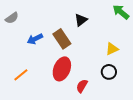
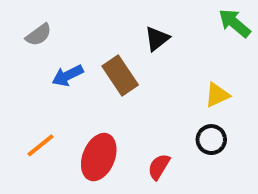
gray semicircle: (12, 18) -> (39, 35), moved
red ellipse: (62, 69) -> (99, 157), moved

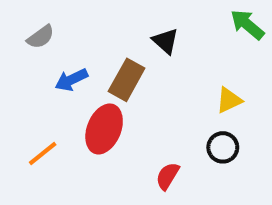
black triangle: (157, 39) -> (165, 41), turned -40
brown rectangle: (120, 76) -> (127, 80), turned 63
red ellipse: (99, 157) -> (104, 129), moved

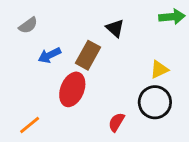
green arrow: (247, 25) -> (172, 17), turned 135
black circle: (223, 147) -> (155, 102), size x1.5
orange line: (43, 154) -> (30, 125), moved

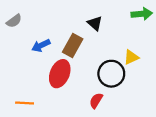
gray semicircle: (28, 25) -> (14, 21), moved
black circle: (155, 102) -> (111, 74), moved
orange line: (30, 125) -> (25, 103), turned 42

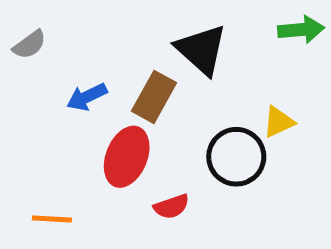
black triangle: (95, 23) -> (201, 50), size x1.6
red semicircle: (96, 101) -> (171, 207), moved, turned -140

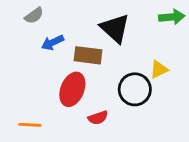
gray semicircle: (29, 45) -> (34, 16), moved
blue arrow: (87, 97) -> (52, 43), moved
brown rectangle: (154, 97) -> (88, 55), turned 68

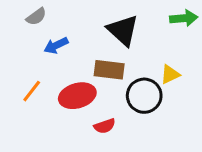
brown rectangle: (88, 55) -> (109, 70), moved
red ellipse: (72, 89) -> (77, 96), turned 52
orange line: (30, 125) -> (32, 91), moved, turned -55

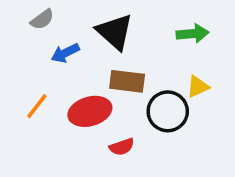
green arrow: (184, 18) -> (192, 34), moved
black triangle: (123, 30) -> (115, 32), moved

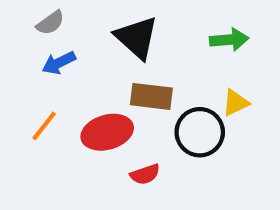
blue arrow: (65, 53) -> (59, 63), moved

